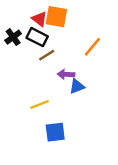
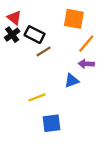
orange square: (56, 17) -> (74, 19), moved
red triangle: (40, 19) -> (14, 18), moved
purple arrow: (66, 74) -> (86, 64), moved

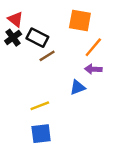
blue square: (51, 123) -> (41, 134), moved

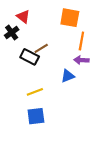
red triangle: (15, 19) -> (23, 17), moved
black rectangle: (37, 38) -> (30, 57), moved
orange line: (93, 47) -> (81, 41), turned -30

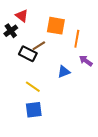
orange square: (70, 18) -> (56, 26), moved
purple arrow: (81, 60) -> (86, 61), moved, turned 32
yellow line: (35, 92) -> (33, 87), turned 56

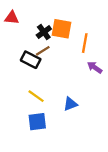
red triangle: (22, 16) -> (12, 18), moved, turned -32
black cross: (11, 31) -> (44, 32), moved
blue triangle: (64, 72) -> (70, 104), moved

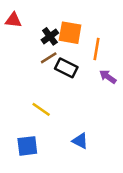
black rectangle: (31, 60) -> (66, 68), moved
blue triangle: (70, 104) -> (80, 141), moved, turned 48
blue square: (37, 122) -> (27, 146), moved

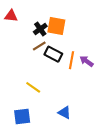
orange line: (96, 49) -> (71, 60), moved

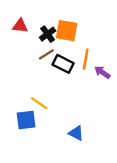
red triangle: (11, 16) -> (20, 26), moved
orange line: (71, 60) -> (86, 59), moved
blue square: (22, 117) -> (26, 120), moved

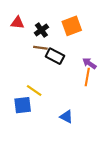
orange square: (67, 31) -> (72, 26), moved, turned -30
brown line: (46, 54) -> (40, 48), turned 40
orange line: (86, 59) -> (87, 77), moved

